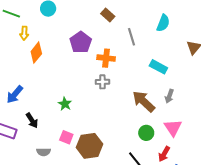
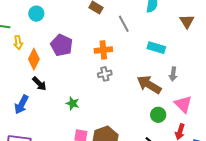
purple pentagon: (81, 42) -> (62, 45), moved
black arrow: (32, 120) -> (39, 84), moved

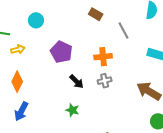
yellow arrow: (18, 43) -> (18, 49), turned -96
orange diamond: (34, 59) -> (17, 82), moved
black arrow: (39, 84) -> (76, 82), moved

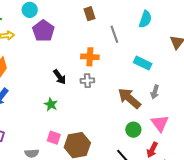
brown rectangle: (96, 14) -> (90, 14), turned 32
purple pentagon: (61, 52) -> (43, 31), moved

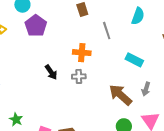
green star: (51, 104) -> (16, 119), moved

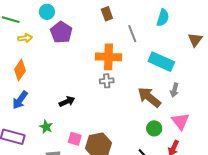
orange cross: (82, 53) -> (108, 57), size x1.4
cyan rectangle: (134, 60) -> (161, 62), size x1.4
black arrow: (51, 72) -> (67, 102), moved, turned -77

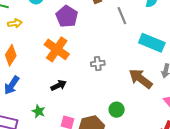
purple pentagon: (61, 32) -> (67, 16), moved
orange cross: (108, 57) -> (57, 49), moved, turned 35
green circle: (154, 128) -> (117, 110), moved

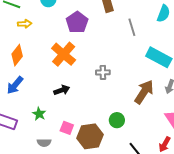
brown arrow: (141, 79) -> (144, 92), turned 80

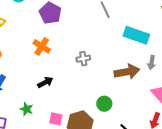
orange cross: (64, 54) -> (42, 46), size x0.7
brown arrow: (144, 92) -> (127, 72), turned 55

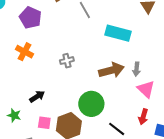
gray arrow: (152, 63) -> (136, 69), moved
black arrow: (45, 82) -> (37, 96), moved
green circle: (104, 104) -> (91, 104), size x1.6

